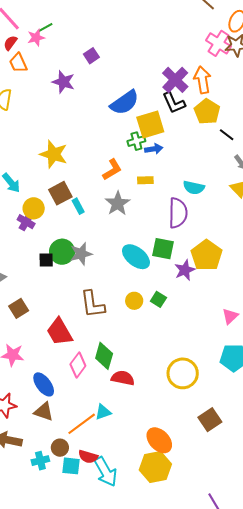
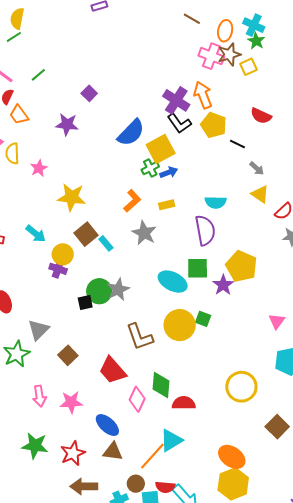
pink star: (36, 38) -> (39, 168), moved
yellow circle: (134, 301) -> (180, 325), size x1.8
cyan triangle: (103, 412) -> (171, 440), size x1.4

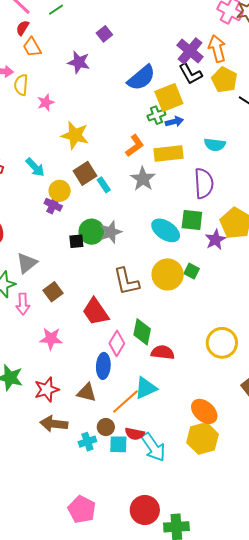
cyan semicircle: (216, 202) -> (215, 145), moved
yellow rectangle: (167, 205) -> (169, 153), size x1.8
pink arrow: (39, 396) -> (23, 304), moved
blue ellipse: (107, 425) -> (103, 366), moved, turned 45

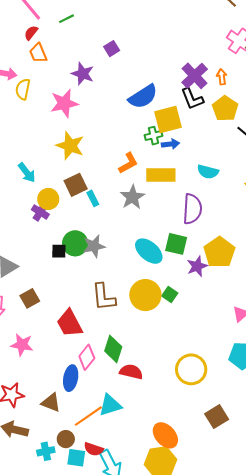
orange arrow: (217, 49) -> (222, 77), size x0.6
pink star: (46, 102) -> (64, 103), moved, size x1.6

